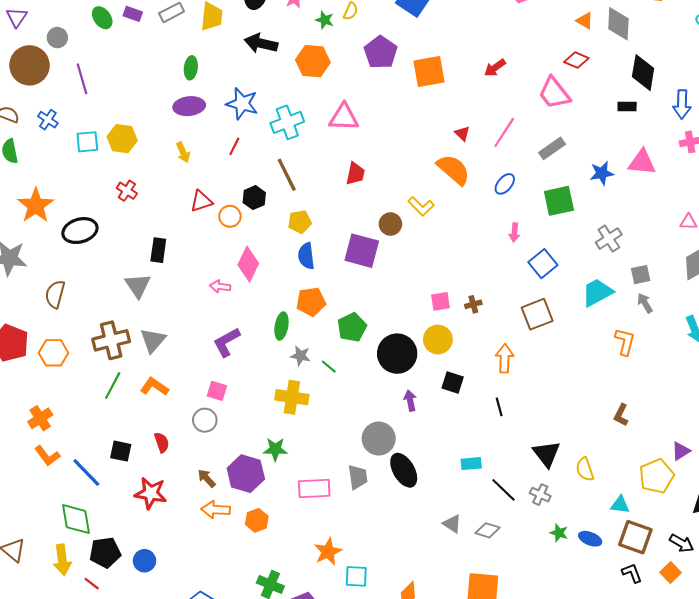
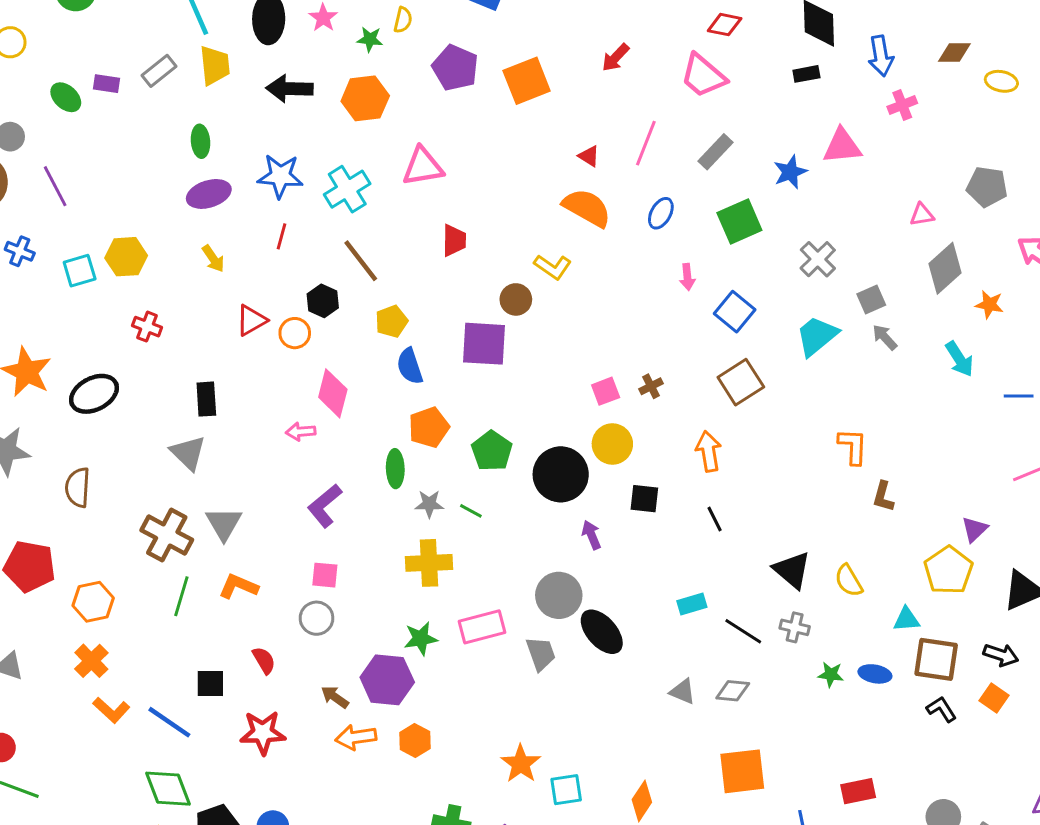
brown cross: (111, 340) -> (167, 535), turned -36
orange L-shape: (625, 342) -> (853, 446), moved
orange hexagon: (54, 353) -> (93, 602), moved
pink rectangle: (314, 488) -> (482, 627), moved

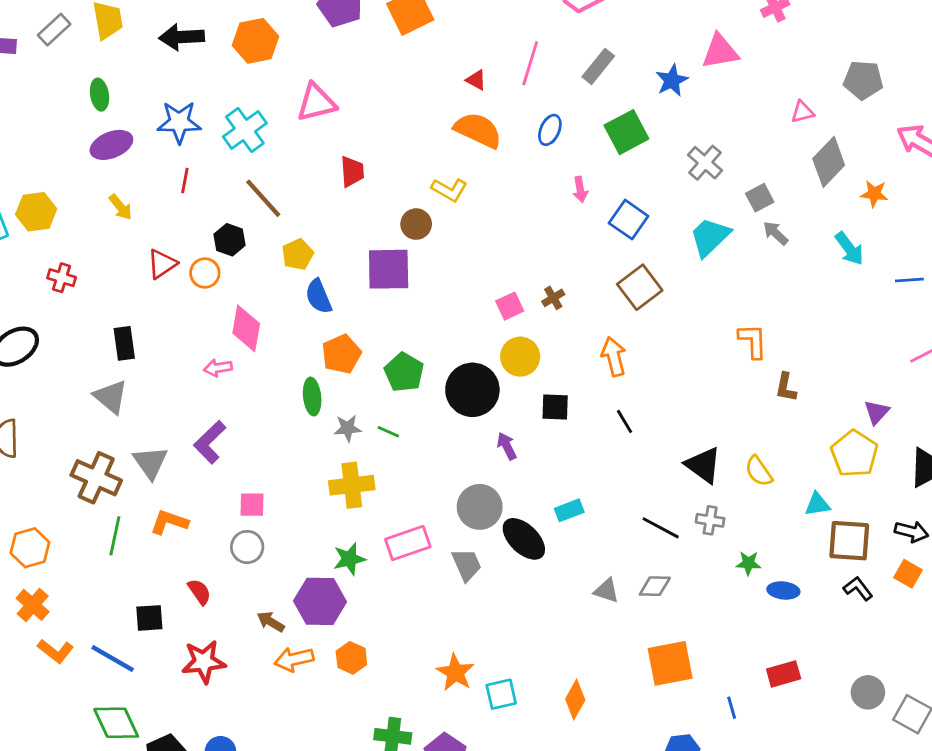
purple L-shape: (325, 506) -> (210, 442), moved
cyan rectangle: (692, 604) -> (569, 510), moved
blue ellipse: (875, 674) -> (783, 590), moved

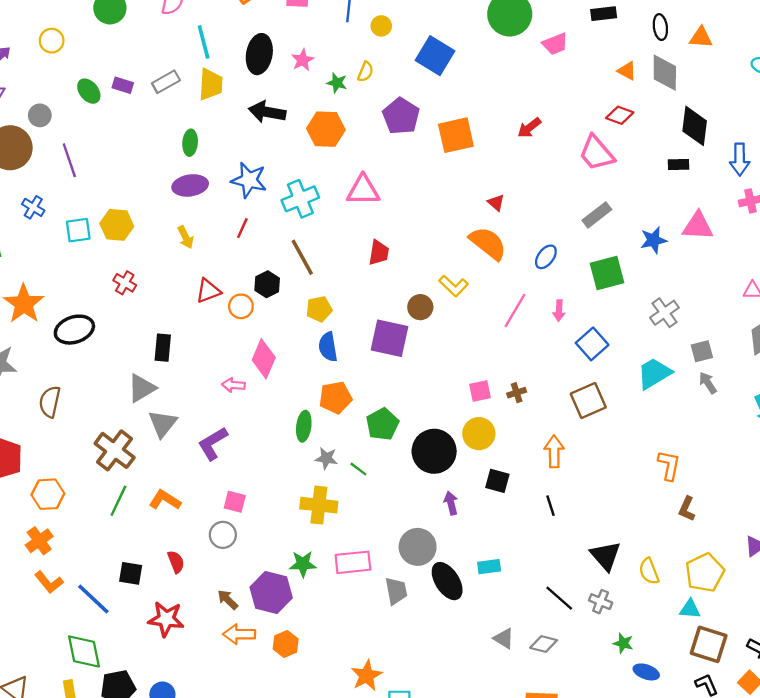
pink line: (530, 63) -> (515, 310), moved
gray triangle: (111, 397) -> (142, 388), turned 36
yellow pentagon: (854, 454) -> (705, 573), moved
gray triangle: (150, 462) -> (163, 424), moved

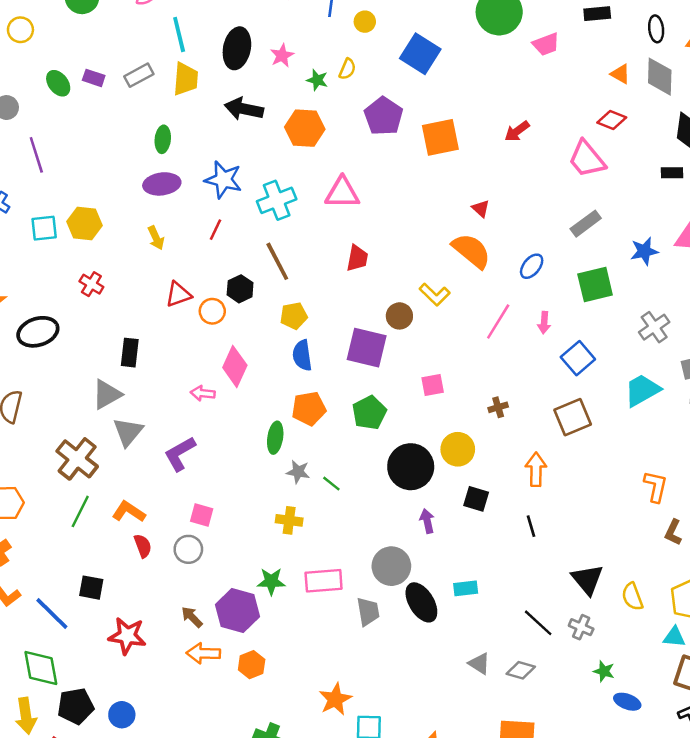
pink square: (480, 391) -> (433, 385), moved
green pentagon: (382, 424) -> (369, 413), moved
yellow cross: (319, 505) -> (289, 520), size x0.7
red semicircle: (176, 562) -> (143, 546), moved

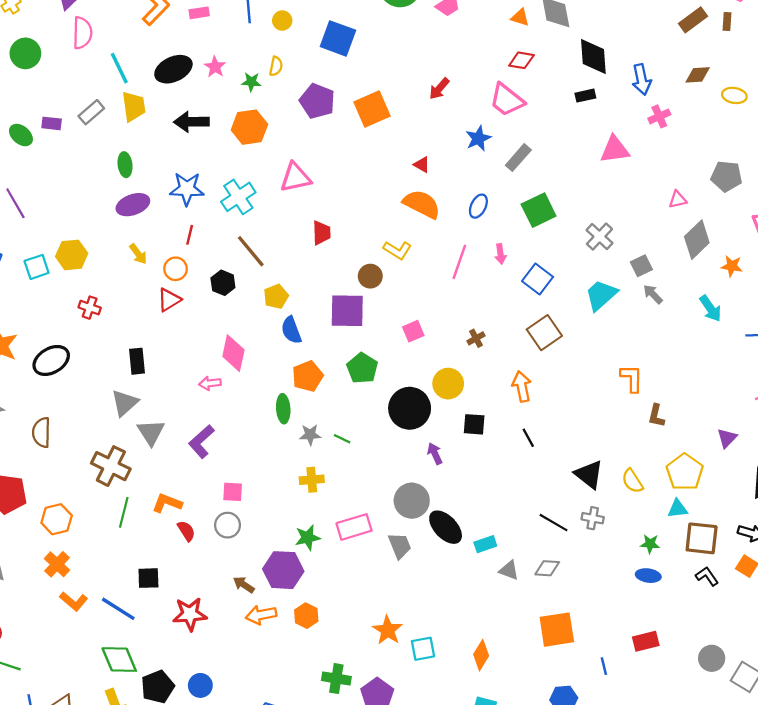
black ellipse: (237, 48) -> (173, 69), turned 66
blue star: (644, 251) -> (478, 138), moved
orange circle: (212, 311) -> (176, 269), moved
cyan rectangle: (466, 588) -> (485, 544), moved
green star: (604, 671) -> (650, 544), moved

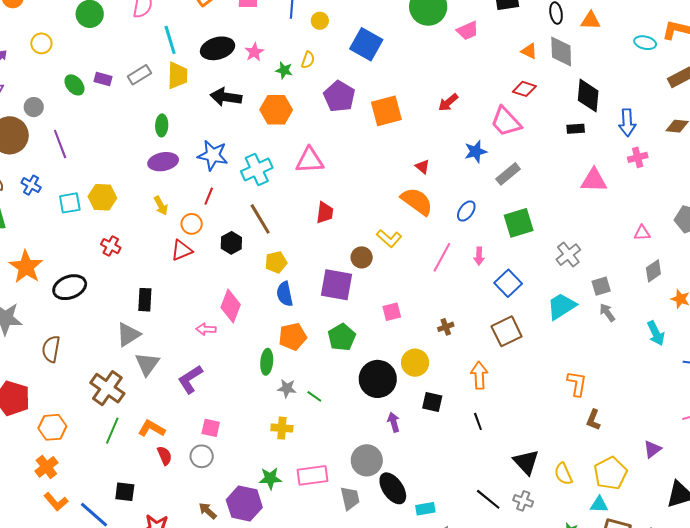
gray diamond: (697, 240) -> (653, 271), size x0.7

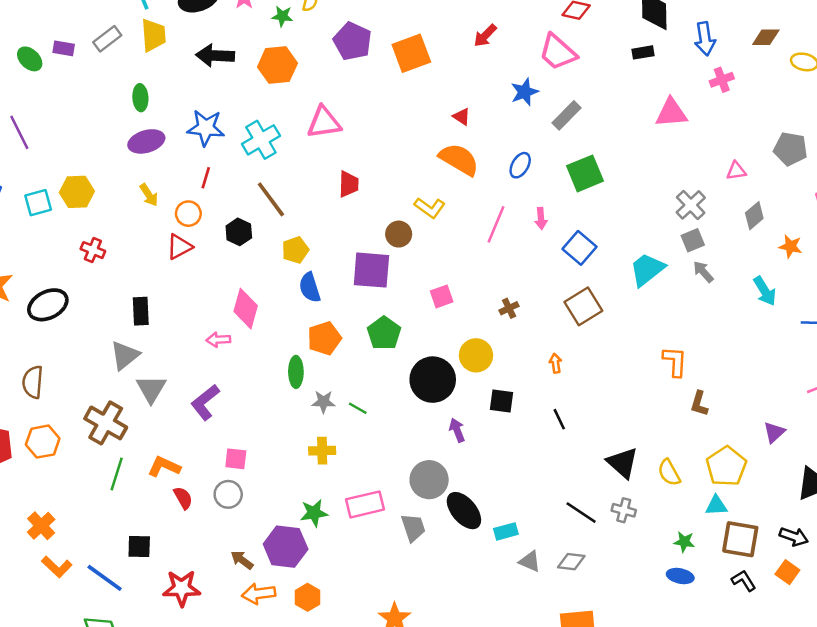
gray cross: (568, 255) -> (691, 205), moved
orange arrow: (479, 375) -> (555, 363), size x0.6
orange hexagon: (52, 427) -> (43, 442), moved

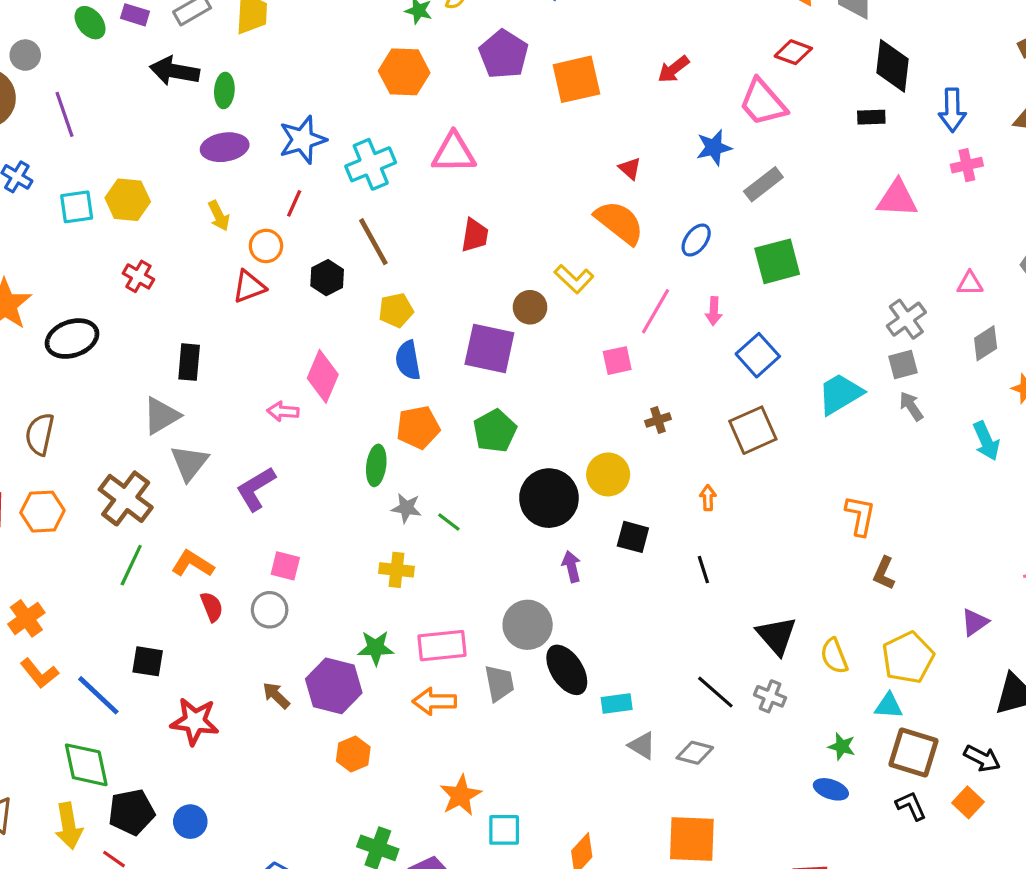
black arrow: (215, 56) -> (175, 71), moved
blue star: (206, 128) -> (302, 140), turned -30
pink square: (442, 296) -> (617, 361), moved
orange arrow: (259, 594) -> (434, 701), moved

